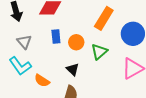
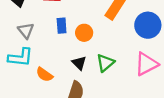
green triangle: (99, 52) -> (105, 63), moved
cyan L-shape: (20, 66) -> (20, 57), turned -50

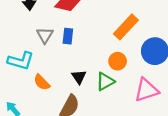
gray triangle: (26, 31) -> (45, 35), moved
orange circle: (84, 33) -> (118, 61), moved

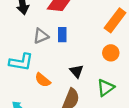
gray triangle: (45, 35) -> (41, 36), turned 42
green triangle: (105, 81) -> (106, 88), moved

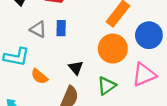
gray triangle: (41, 36) -> (38, 29), turned 49
orange circle: (111, 53) -> (113, 49), size x1.6

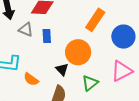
gray triangle: (38, 29) -> (26, 30), moved
orange circle: (113, 49) -> (78, 52), moved

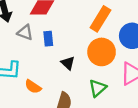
orange circle: (78, 52) -> (102, 52), moved
black triangle: (62, 69) -> (68, 63), moved

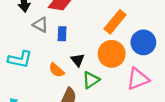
orange semicircle: (33, 87) -> (57, 70), moved
green triangle: (98, 88) -> (91, 80), moved

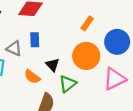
orange rectangle: (115, 22) -> (87, 23), size x0.6
gray triangle: (40, 25) -> (14, 48), moved

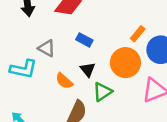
orange rectangle: (87, 23) -> (138, 34), moved
blue rectangle: (35, 40) -> (84, 40), moved, turned -64

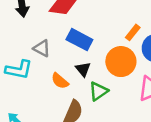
blue rectangle: (84, 40) -> (79, 40), size x1.5

